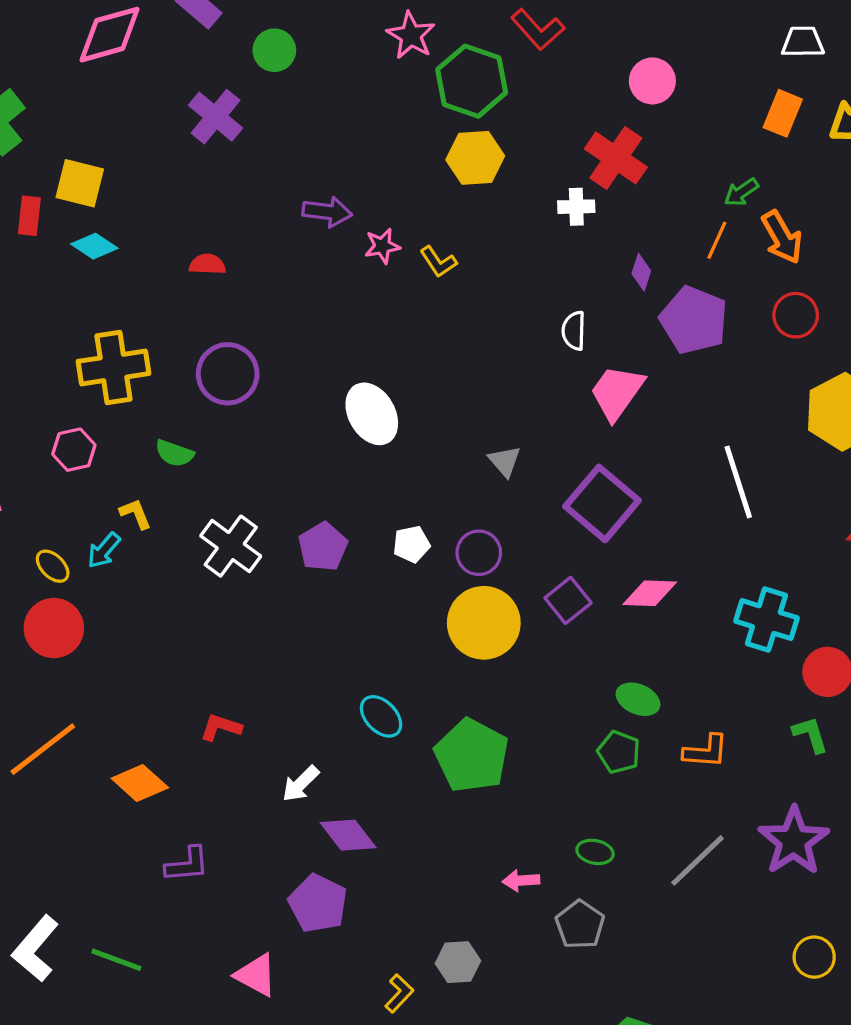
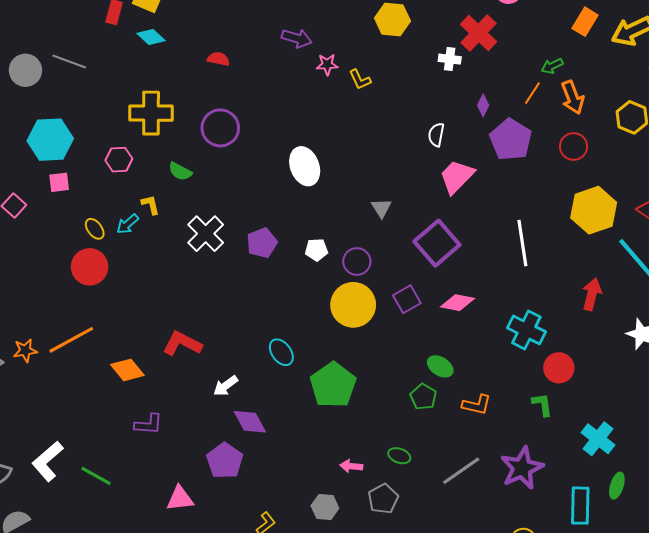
red L-shape: (221, 727) -> (182, 344), size x1.5
gray hexagon: (458, 962) -> (325, 507), moved
pink triangle: (256, 975) -> (180, 499), turned -44

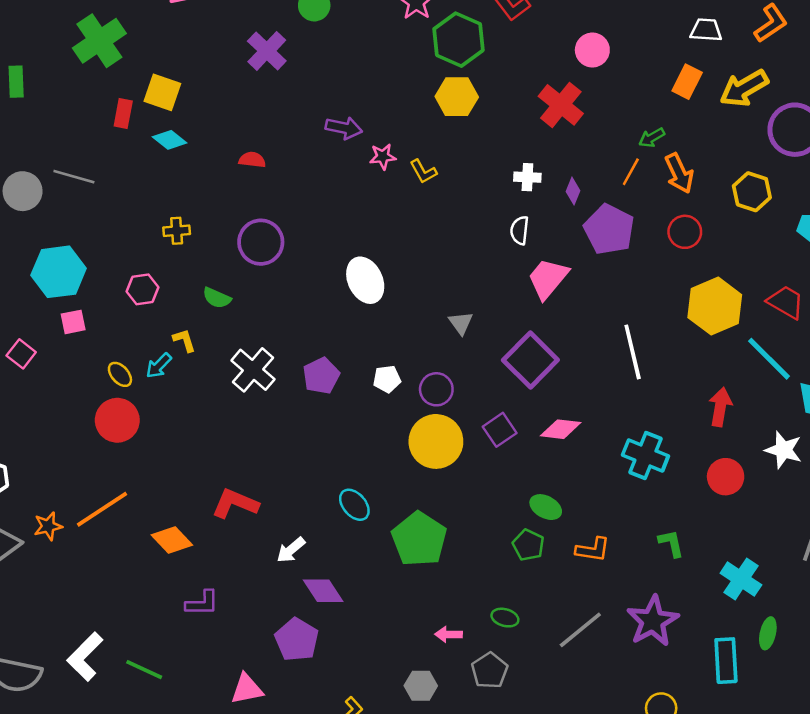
white cross: (450, 59) -> (527, 177), moved
yellow cross: (151, 113) -> (177, 231), size x0.5
red circle: (559, 368) -> (726, 477), moved

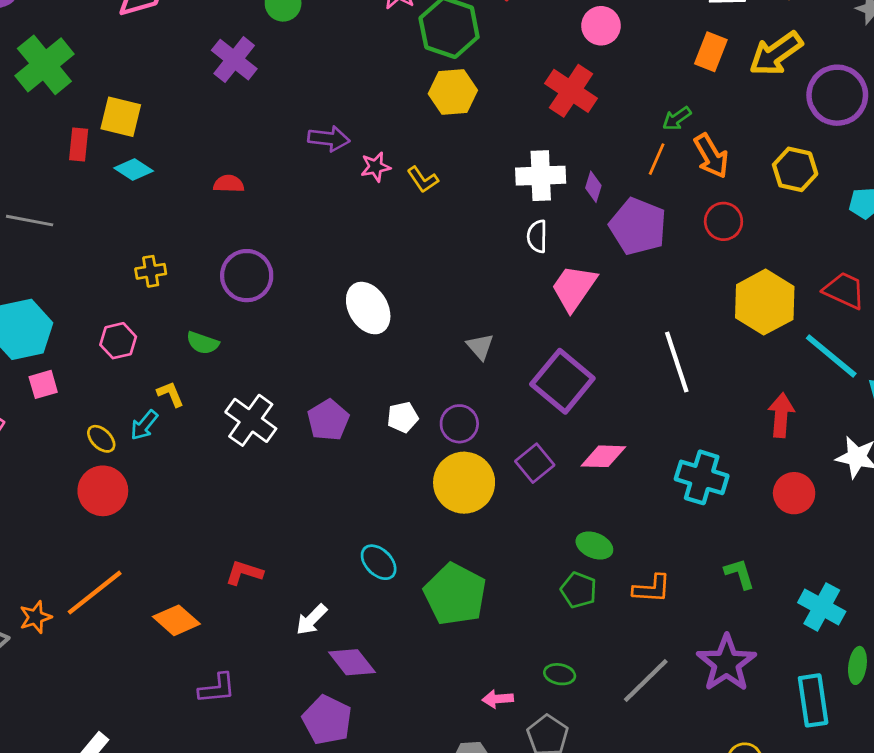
white cross: (527, 177) -> (541, 176), size x1.6
red L-shape: (235, 503) -> (244, 573), size x0.7

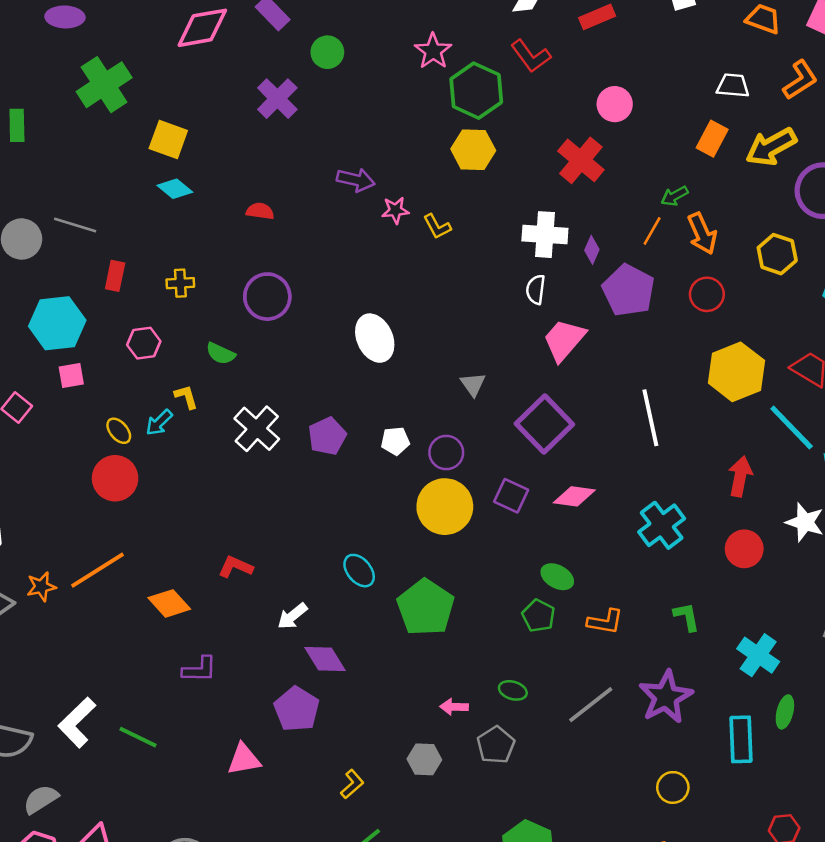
red rectangle: (79, 145) -> (115, 276), moved
purple square: (535, 463) -> (511, 496), turned -32
cyan cross: (702, 477) -> (662, 525), turned 30

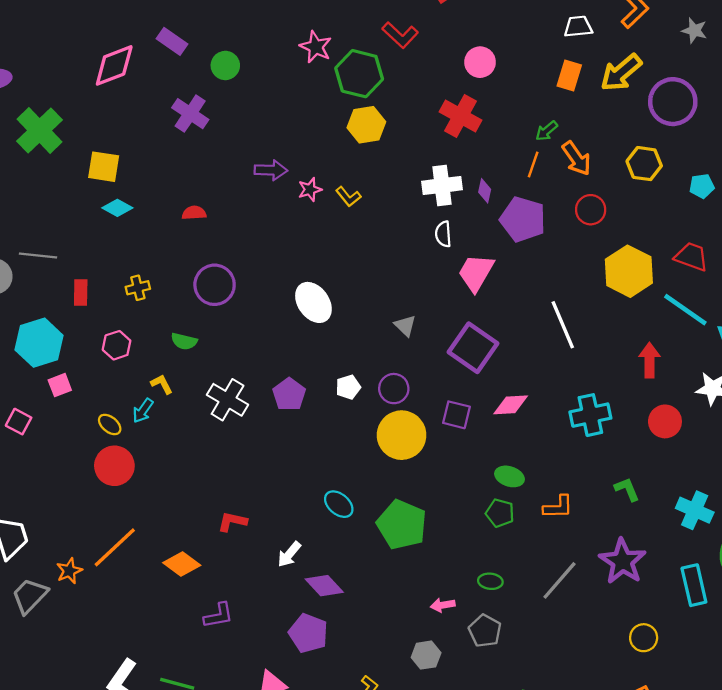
cyan cross: (662, 525) -> (590, 415), turned 36

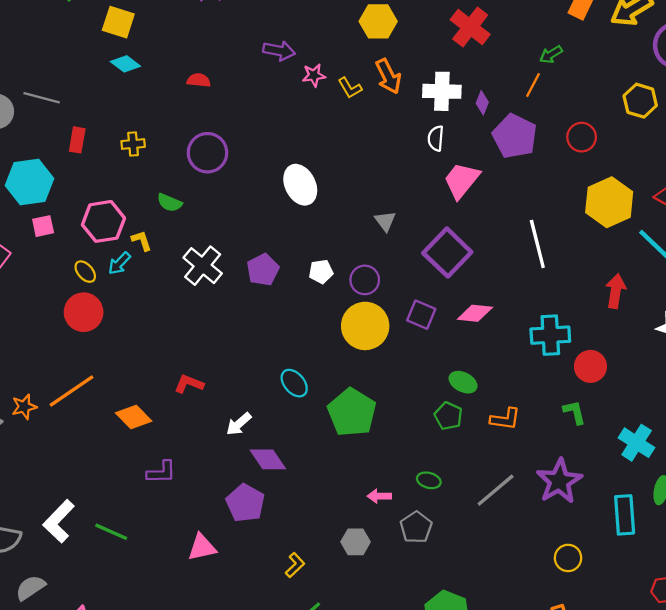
orange arrow: (577, 158) -> (388, 76), moved
pink hexagon: (117, 345) -> (103, 221), moved, size x1.5
red circle: (665, 421) -> (590, 366), moved

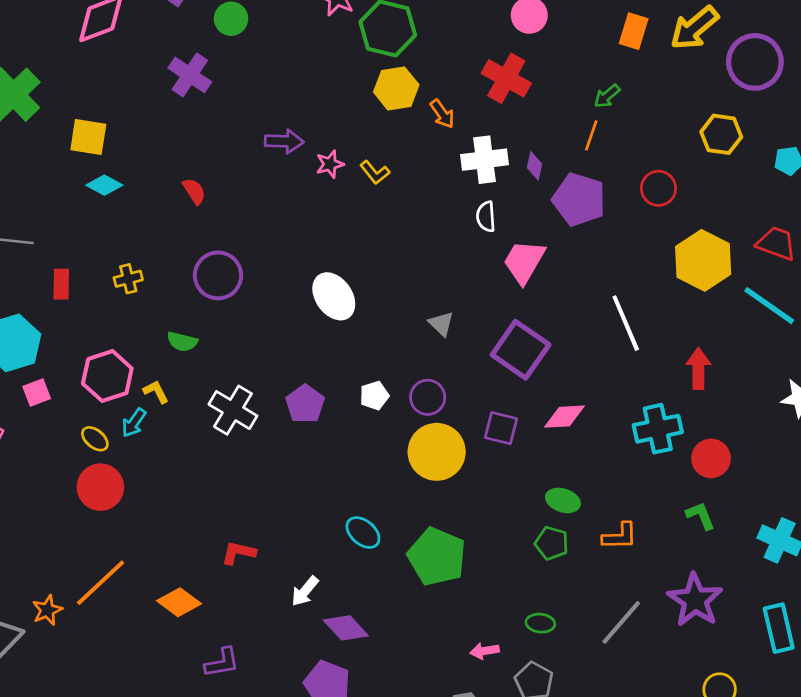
orange arrow: (388, 76) -> (442, 114), moved, size x0.7
red semicircle: (199, 80) -> (194, 191), turned 60
red arrow: (616, 291) -> (698, 369), moved

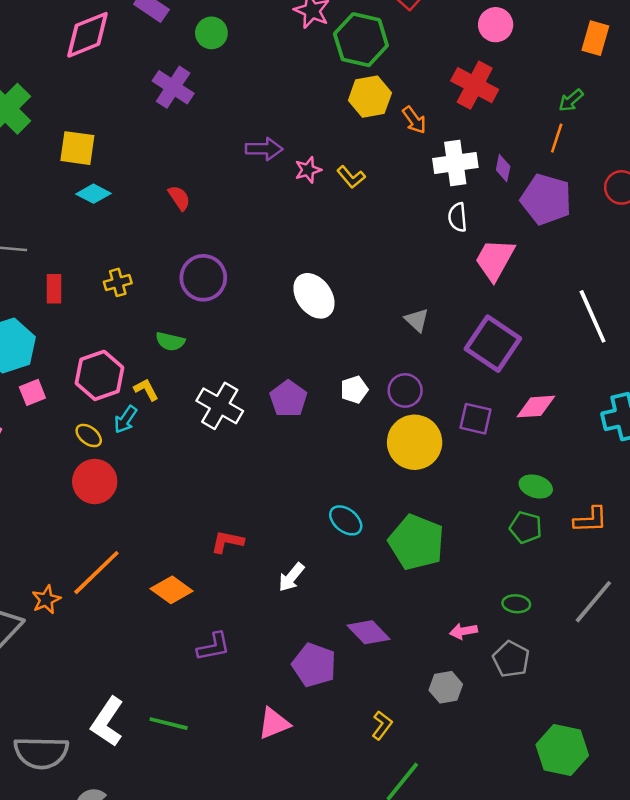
purple diamond: (346, 628) -> (369, 632), moved

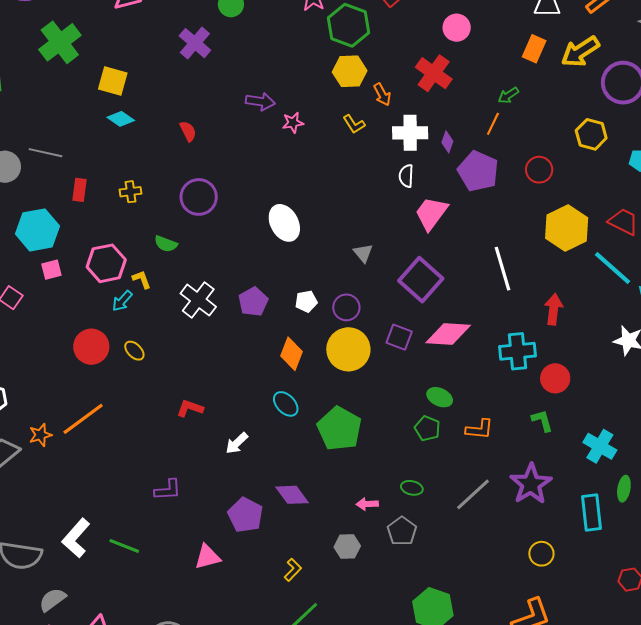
yellow L-shape: (351, 177) -> (354, 124), moved
pink diamond: (536, 407) -> (448, 334), size x1.4
yellow ellipse: (89, 435) -> (134, 351), moved
orange diamond: (172, 590) -> (292, 354), moved, turned 68

